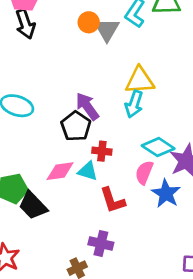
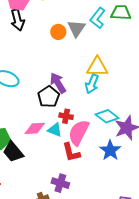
orange circle: (89, 22) -> (58, 32), moved
pink semicircle: (144, 172) -> (79, 133), moved, size x1.5

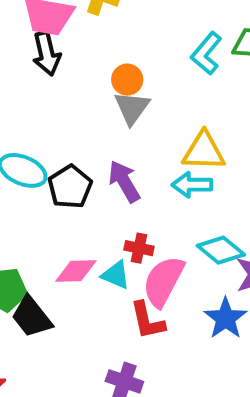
gray triangle: (76, 28) -> (132, 108), moved
cyan arrow: (92, 84) -> (192, 185), turned 66
black pentagon: (49, 97) -> (70, 187), moved

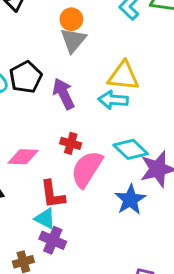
black pentagon: (70, 187) -> (26, 77), moved
cyan triangle: (116, 275) -> (45, 219), moved
red L-shape: (147, 321) -> (53, 194), moved

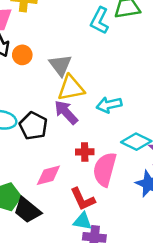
orange circle: (71, 19) -> (22, 55), moved
yellow triangle: (123, 76) -> (71, 88), moved
black pentagon: (26, 77) -> (33, 126), moved

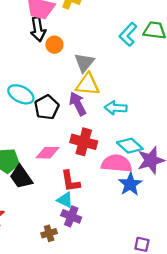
red cross: (85, 152) -> (84, 142), size x1.6
pink semicircle: (105, 169) -> (117, 163), moved, turned 64

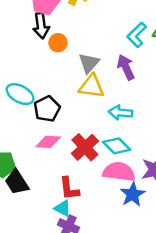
purple arrow: (78, 104) -> (126, 67), moved
red cross: (84, 142) -> (85, 147), turned 30
cyan diamond: (130, 146) -> (117, 146), moved
pink diamond: (47, 153) -> (48, 142), moved

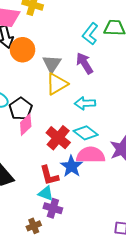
orange circle: (58, 43) -> (23, 50), size x1.5
yellow triangle: (92, 86) -> (57, 84), turned -30
pink diamond: (48, 142) -> (26, 125), moved, turned -40
blue star: (133, 194) -> (71, 166), moved

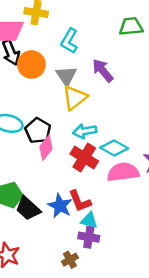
cyan L-shape: (90, 34) -> (69, 41), moved
cyan arrow: (85, 103) -> (85, 131), moved
blue star: (71, 166) -> (60, 206), moved
cyan triangle: (46, 193) -> (89, 220), moved

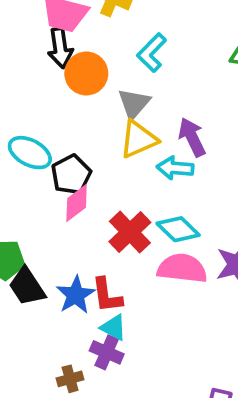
purple arrow: (103, 70) -> (192, 137), moved
cyan arrow: (85, 131) -> (175, 168), moved

